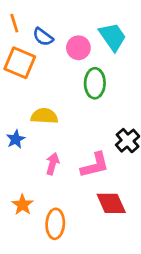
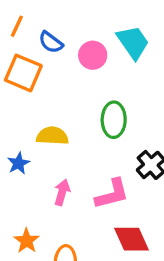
orange line: (14, 23) -> (17, 26), turned 42
green ellipse: (95, 83) -> (114, 120), moved

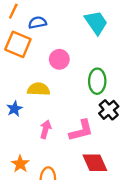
blue semicircle: (51, 42) -> (37, 23), turned 132
pink circle: (93, 55) -> (59, 59), moved
green ellipse: (114, 120) -> (97, 81), moved

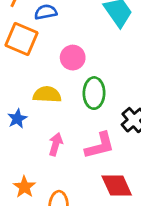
green ellipse: (97, 81) -> (94, 93), moved

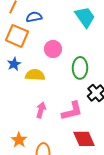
green ellipse: (94, 93) -> (80, 68), moved
blue star: (17, 119) -> (14, 64), moved

